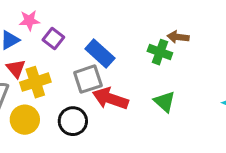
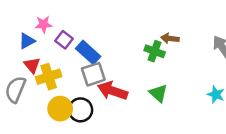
blue rectangle: (100, 54) -> (88, 52), moved
yellow circle: (25, 120) -> (60, 109), moved

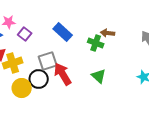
blue rectangle: (88, 52) -> (63, 32), moved
red arrow: (112, 91) -> (63, 74), turned 40
black circle: (81, 110) -> (39, 79), moved

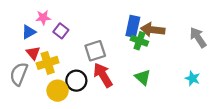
blue rectangle: (63, 32) -> (133, 26), moved, turned 60
brown arrow: (108, 33) -> (153, 30), size x1.5
gray square: (48, 61) -> (95, 51), moved

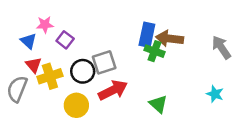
blue triangle: (29, 32) -> (28, 41), turned -48
red arrow: (103, 75) -> (113, 90), turned 95
green triangle: (143, 77) -> (158, 104), moved
black circle: (76, 81) -> (83, 71), moved
yellow circle: (58, 91) -> (76, 105), moved

